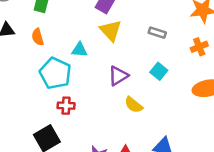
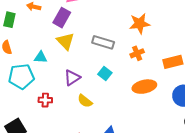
gray rectangle: (157, 33) -> (103, 42), size x1.5
cyan pentagon: (55, 73) -> (21, 76), turned -30
red cross: (66, 106) -> (45, 100), moved

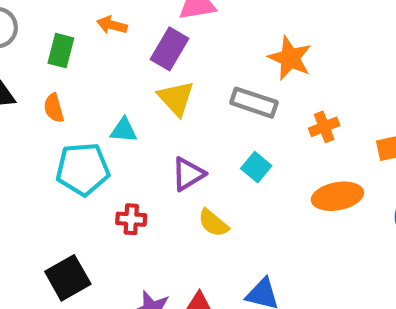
orange star: (140, 24) -> (290, 58), moved, turned 30

